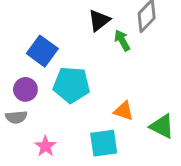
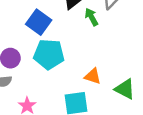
blue square: (42, 51) -> (39, 22), moved

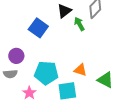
cyan pentagon: (49, 54) -> (46, 73), moved

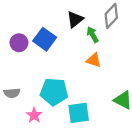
purple circle: (16, 56) -> (19, 43), moved
orange triangle: (80, 70) -> (94, 60), moved

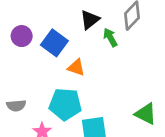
purple circle: (19, 43) -> (22, 36), moved
orange triangle: (94, 60) -> (76, 67), moved

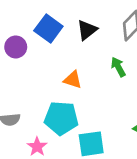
green arrow: (110, 37) -> (118, 67), moved
blue square: (54, 43) -> (48, 28), moved

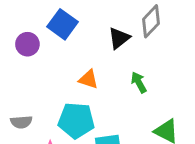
black triangle: (87, 30) -> (119, 38), moved
green arrow: (118, 67) -> (139, 82), moved

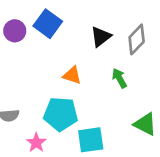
gray diamond: (151, 21) -> (137, 39), moved
purple circle: (27, 44) -> (15, 31), moved

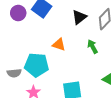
cyan pentagon: (61, 114) -> (37, 65), moved

